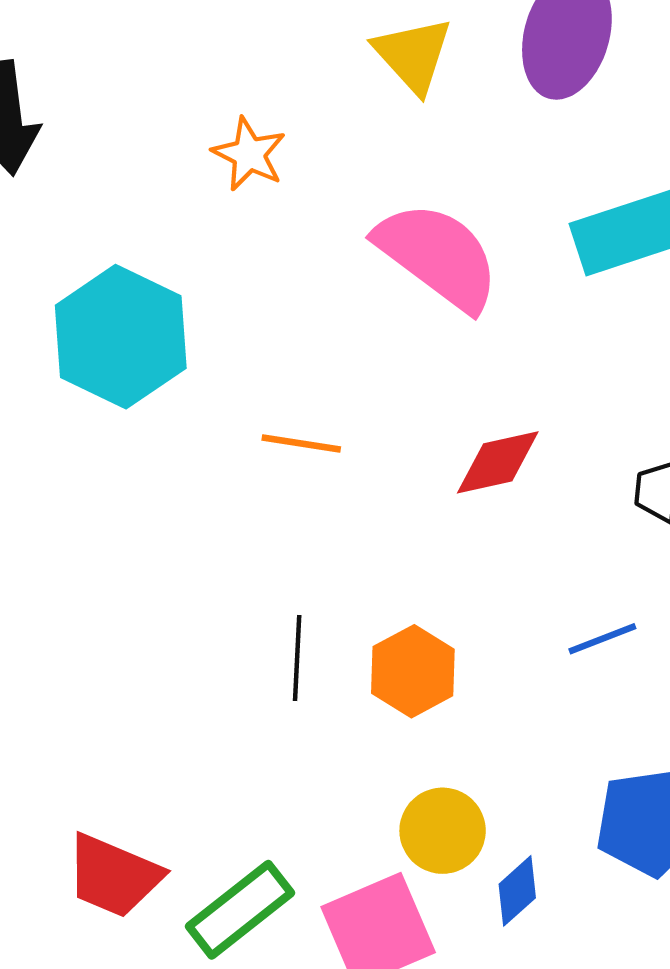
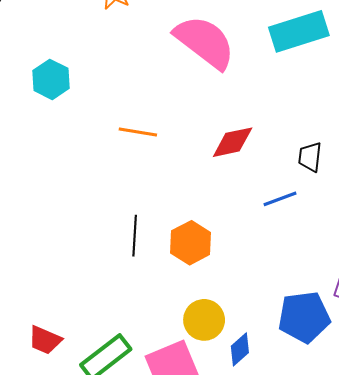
cyan hexagon: (121, 337) -> (51, 79), size x0.6
blue line: (602, 639) -> (280, 199), moved
red trapezoid: (114, 876) -> (45, 340), size x0.7

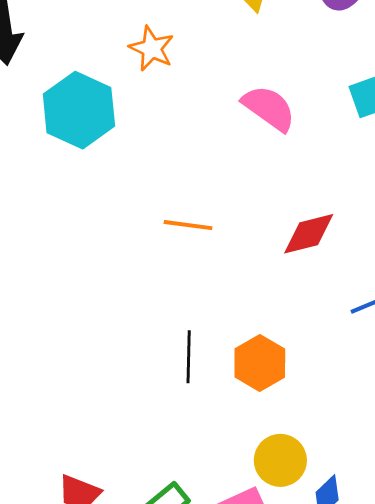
pink semicircle: (205, 42) -> (269, 108), size x0.7
cyan hexagon: (51, 79) -> (79, 110), moved, size x1.5

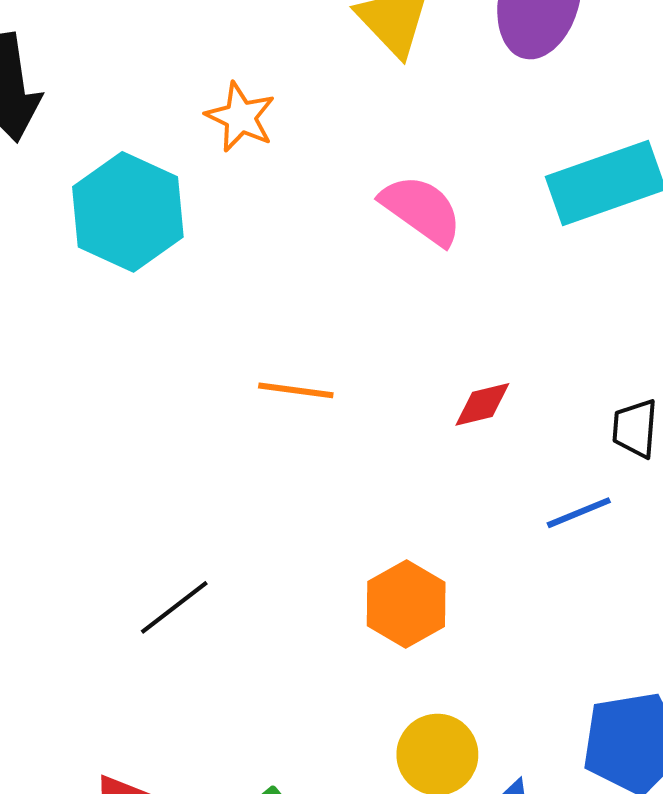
red diamond: (309, 234) -> (482, 404), size x0.7
black line: (189, 357) -> (174, 607), moved, turned 51

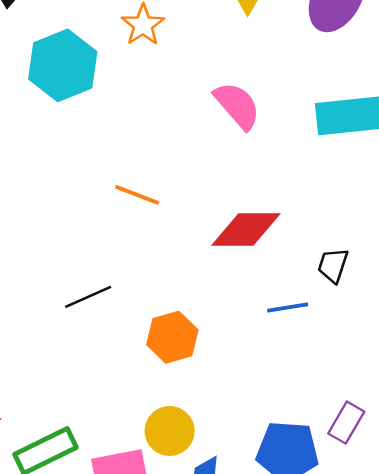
red diamond: (482, 404) -> (246, 230), size x1.8
black line: (174, 607) -> (88, 297), moved

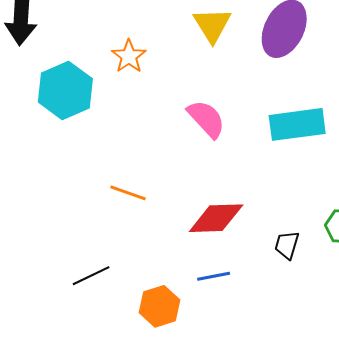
blue line: (288, 307) -> (214, 276), moved

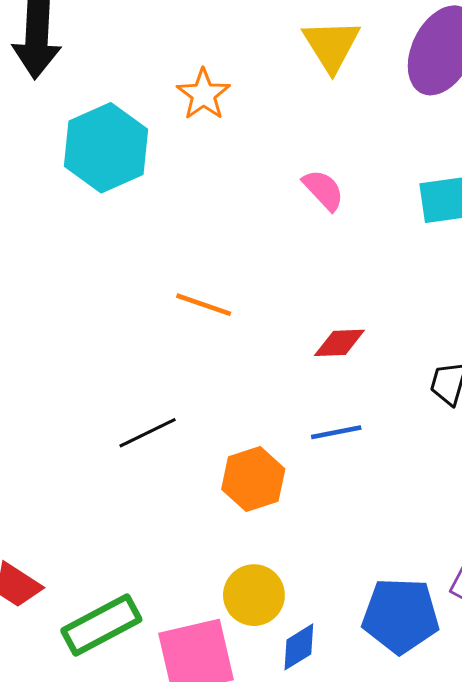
pink semicircle: (206, 119) -> (323, 190), size x0.7
red diamond: (216, 218) -> (339, 343), size x0.6

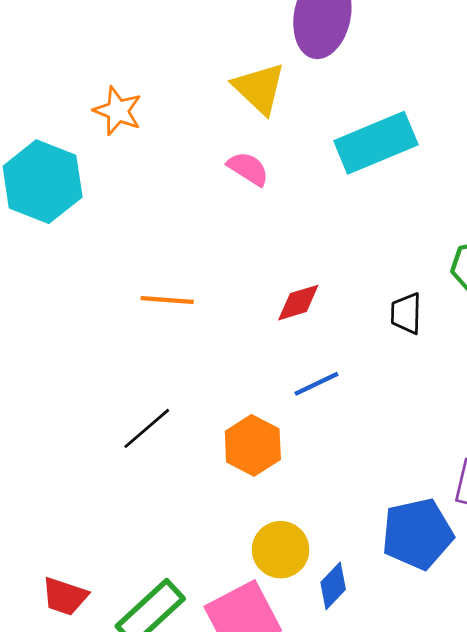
yellow triangle: (331, 45) -> (259, 88), moved

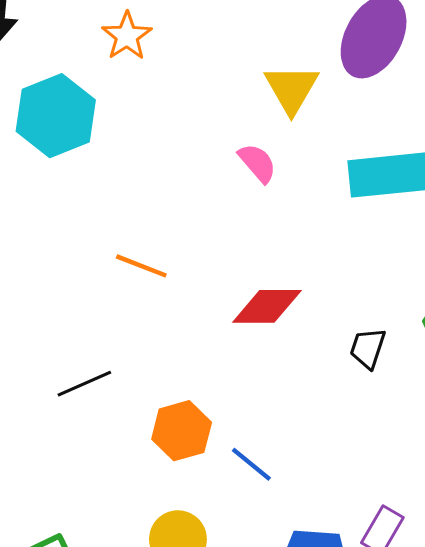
orange star: (118, 111) -> (127, 36), moved
red diamond: (298, 303) -> (267, 306), size x1.4
blue line: (316, 384) -> (251, 464), moved, turned 48

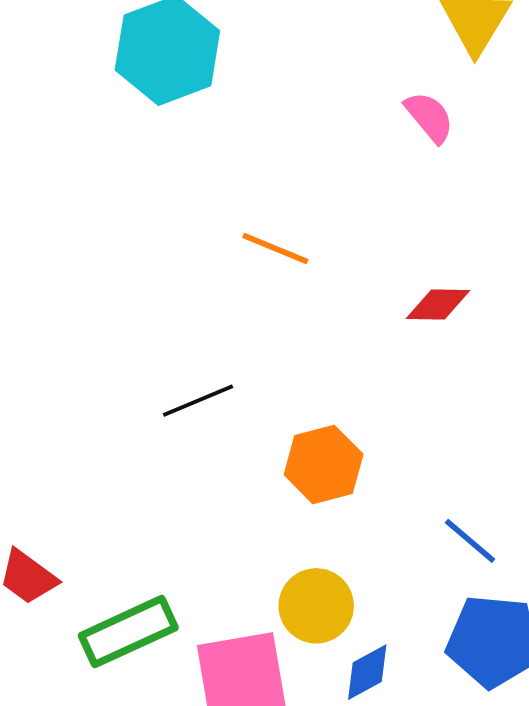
red diamond: (267, 306) -> (438, 305), size x0.7
blue line: (251, 464) -> (470, 541), moved

